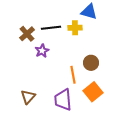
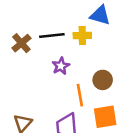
purple star: (42, 51) -> (61, 66), moved
orange square: (93, 92) -> (105, 117), turned 30

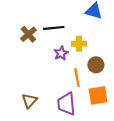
yellow cross: (82, 36) -> (79, 44), moved

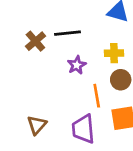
yellow cross: (79, 44) -> (114, 53), moved

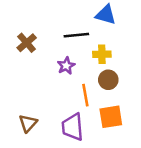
black line: (67, 33) -> (76, 35), moved

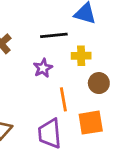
brown circle: (108, 80) -> (99, 83), moved

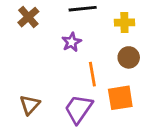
yellow cross: (81, 56) -> (124, 23), moved
purple trapezoid: (50, 133) -> (79, 109), turned 40

